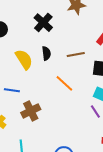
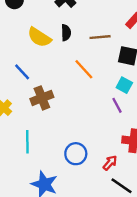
yellow semicircle: (24, 59) -> (39, 37), turned 150
blue line: (12, 90) -> (22, 72), turned 35

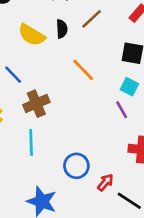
brown line: (100, 37) -> (92, 19), moved, turned -36
cyan line: (27, 142) -> (31, 142), moved
red arrow: (110, 163) -> (105, 182), moved

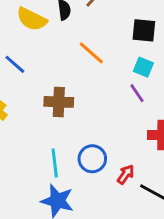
brown cross: (36, 104) -> (59, 102), moved, turned 30
cyan line: (31, 142) -> (55, 163), moved

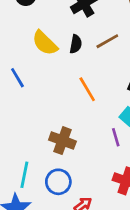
brown cross: (59, 102) -> (62, 141), moved

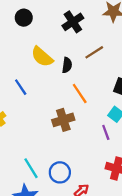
black semicircle: (76, 44) -> (67, 65), moved
brown cross: (62, 141) -> (63, 120), moved, turned -35
cyan line: (24, 175) -> (31, 168), turned -40

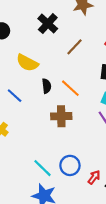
black semicircle: (67, 65) -> (46, 86), moved
brown cross: (63, 120) -> (61, 116), turned 30

